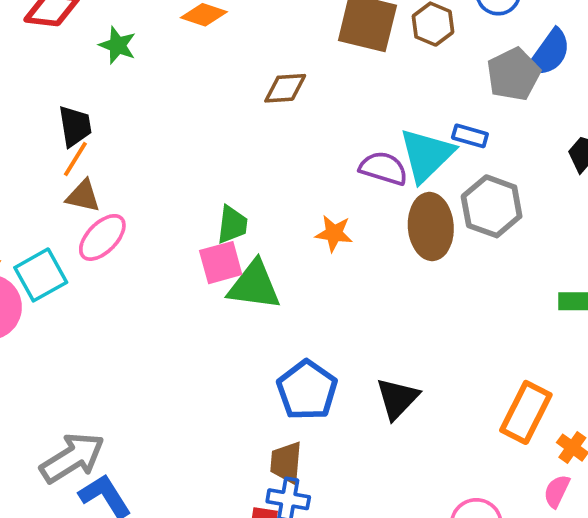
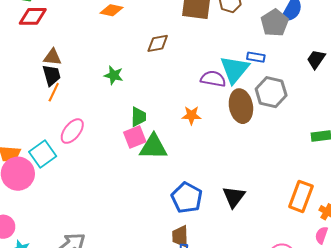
green star: (118, 45) -> (114, 75), moved
brown triangle: (83, 196) -> (52, 57), moved

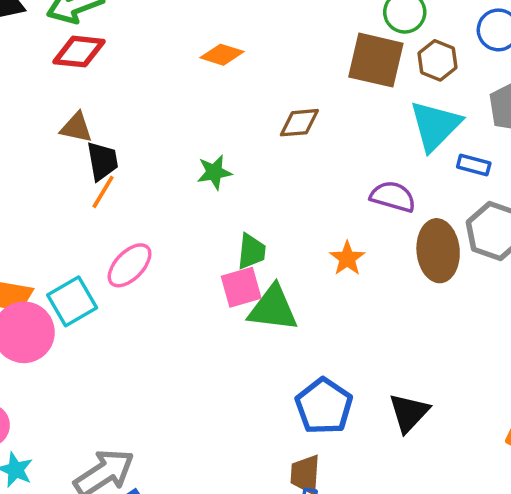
brown triangle: (52, 57) -> (76, 128), moved
cyan triangle: (235, 69) -> (435, 126), moved
green star: (114, 75) -> (214, 172), turned -30
orange star: (191, 115) -> (347, 258), turned 30

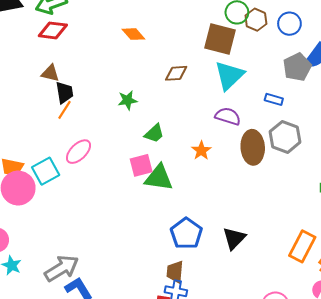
orange diamond: (222, 55) -> (133, 34), turned 30
brown hexagon: (437, 60) -> (256, 20), moved
cyan triangle: (435, 126) -> (229, 75), moved
green trapezoid: (251, 251) -> (154, 133), moved, turned 40

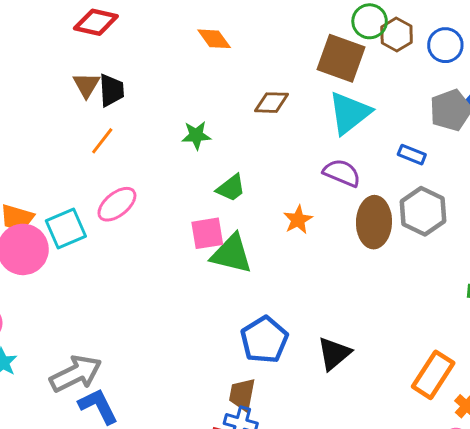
brown triangle: (50, 73) -> (86, 85), turned 42
black trapezoid: (65, 92) -> (111, 90), moved

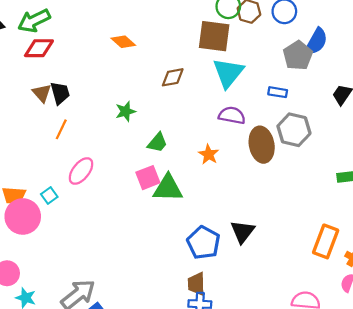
cyan square: (66, 228) -> (49, 196), size x0.6
black triangle: (334, 354) -> (242, 232), moved

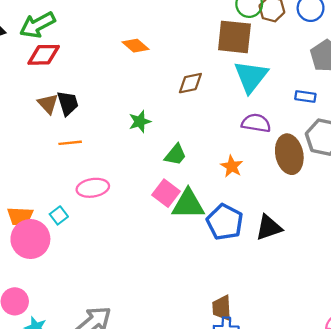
orange line: (61, 129) -> (70, 143), turned 60
pink ellipse: (81, 171) -> (93, 188), turned 44
pink square: (148, 178) -> (166, 193), turned -30
black triangle: (242, 232) -> (269, 228), moved, turned 35
blue pentagon: (203, 243) -> (225, 222), moved

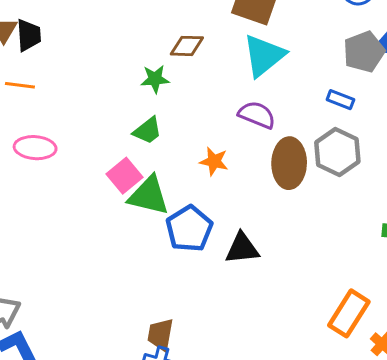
blue rectangle: (305, 96) -> (340, 100), moved
green star: (140, 122) -> (155, 79), moved
orange star: (232, 166) -> (214, 161), turned -30

